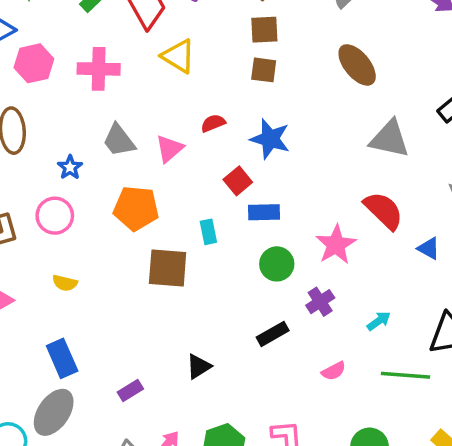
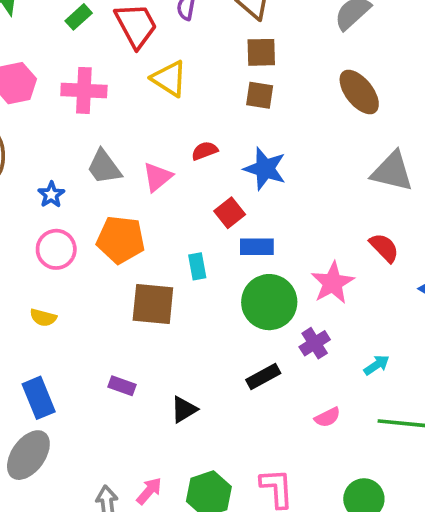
red semicircle: (384, 211) -> (384, 248), size x0.7
pink circle: (55, 216) -> (56, 249), moved
green circle: (277, 264) -> (269, 302), size x1.5
purple rectangle: (130, 391) -> (122, 386), moved, turned 50

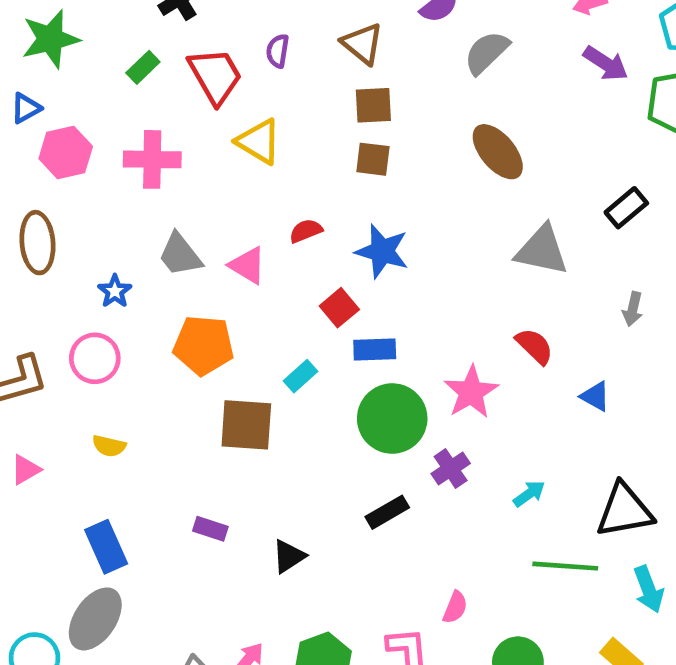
pink triangle: (158, 177) -> (248, 265), turned -48
pink circle: (56, 249) -> (95, 358), moved
cyan rectangle: (197, 266) -> (300, 376), turned 60
pink semicircle: (327, 417) -> (455, 607), moved, turned -40

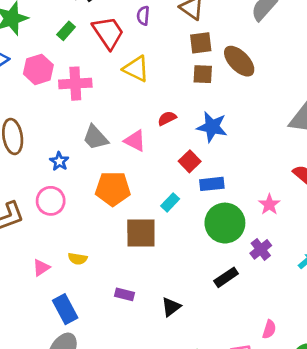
brown ellipse: (498, 152) -> (239, 61), moved
pink hexagon: (66, 153) -> (38, 69), moved
pink star: (471, 392) -> (269, 204), size x0.7
yellow semicircle: (109, 446) -> (78, 259), moved
pink triangle: (26, 470) -> (41, 268), moved

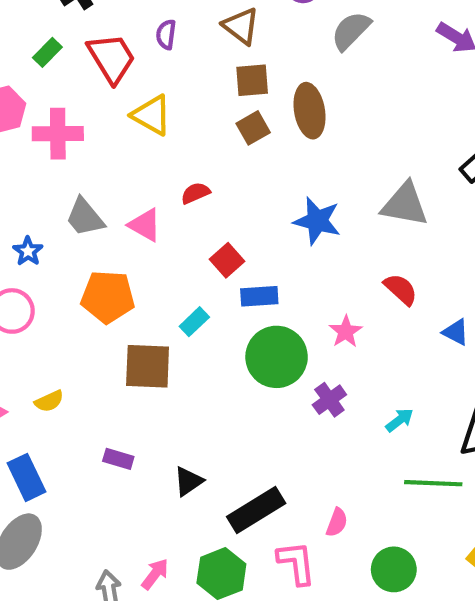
brown ellipse: (239, 61) -> (310, 111), turned 32
brown square: (203, 74) -> (253, 128), turned -35
blue star: (212, 127) -> (317, 221), moved
yellow semicircle: (78, 259) -> (49, 401), turned -36
black rectangle: (226, 277) -> (256, 510), moved, size x1.5

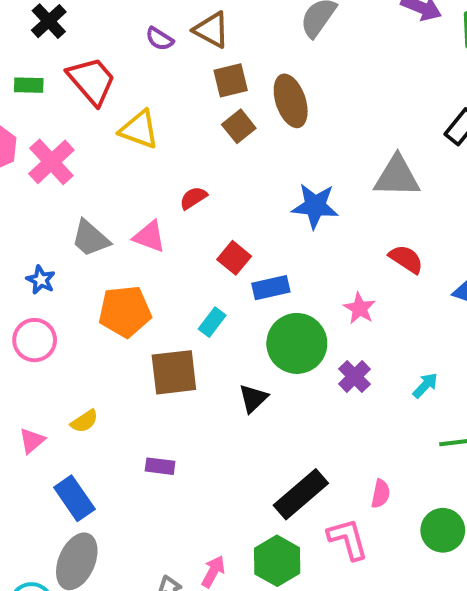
purple semicircle: (166, 35) -> (160, 39), moved, turned -56
green rectangle: (47, 52) -> (29, 85), turned 56
pink cross: (58, 134) -> (51, 162), turned -33
black triangle: (188, 481) -> (253, 398), moved

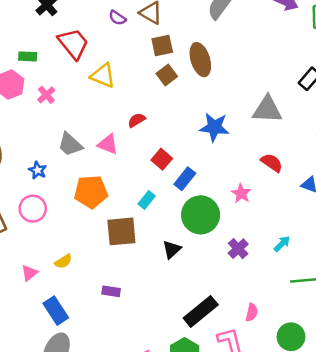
green rectangle: (29, 85) -> (28, 56), moved
pink cross: (51, 162) -> (46, 95), size x0.6
blue rectangle: (271, 288) -> (185, 179), turned -40
purple cross: (354, 377) -> (238, 249), moved

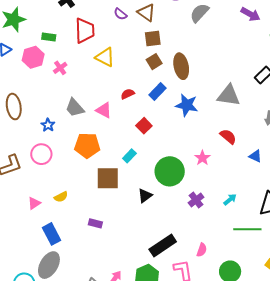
red trapezoid: (73, 44) -> (85, 31), turned 32
brown ellipse: (200, 60) -> (181, 66), moved
blue rectangle: (185, 179) -> (158, 92), moved

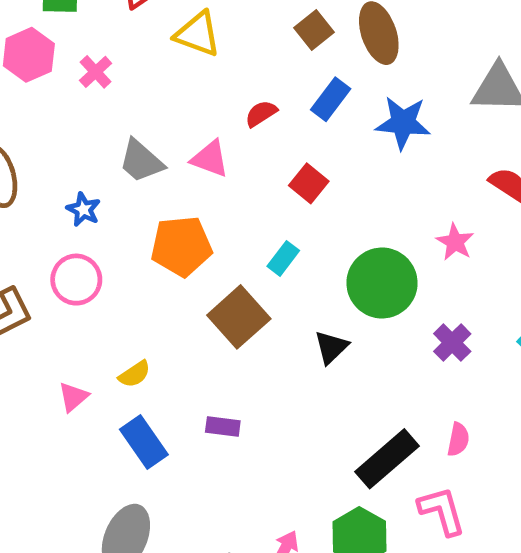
brown square: (108, 178) -> (239, 317), turned -35
blue rectangle: (51, 234) -> (144, 442), moved
pink semicircle: (202, 250) -> (458, 439), moved

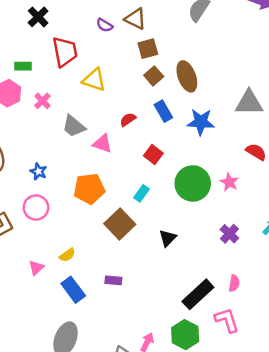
blue rectangle: (331, 99) -> (163, 111), turned -65
gray trapezoid: (141, 161) -> (74, 126), moved
green circle: (382, 283) -> (193, 183), moved

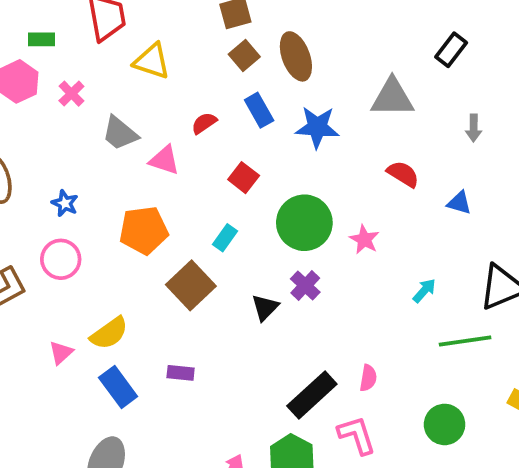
pink star: (229, 182) -> (364, 239), moved
purple cross: (229, 234) -> (305, 285), moved
yellow semicircle: (67, 255) -> (109, 333), size x1.5

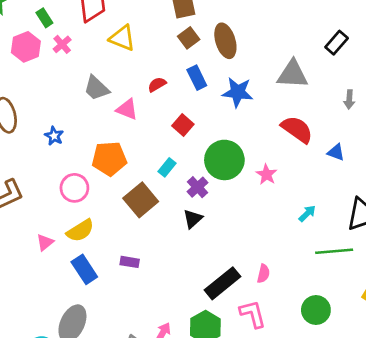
green rectangle: (42, 39) -> (44, 18), turned 54
pink cross: (71, 94) -> (62, 44), moved
red semicircle: (403, 174) -> (297, 129), size x1.4
pink circle: (61, 259) -> (74, 188), moved
purple cross: (305, 285) -> (197, 187), moved

